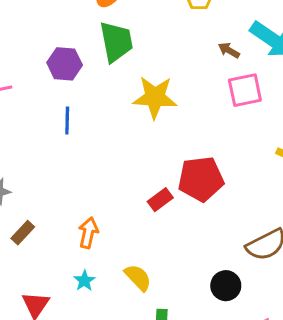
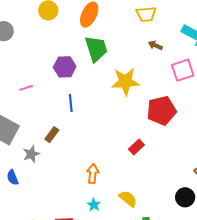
brown arrow: (229, 50) -> (155, 45), moved
red pentagon: (201, 179) -> (161, 111), moved
brown rectangle: (23, 233) -> (52, 135), moved

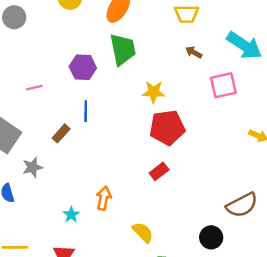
yellow star: (125, 82) -> (154, 92), size x0.7
red pentagon: (161, 111) -> (167, 128), moved
brown rectangle: (52, 135) -> (61, 133), moved
cyan star: (94, 205) -> (71, 215), moved

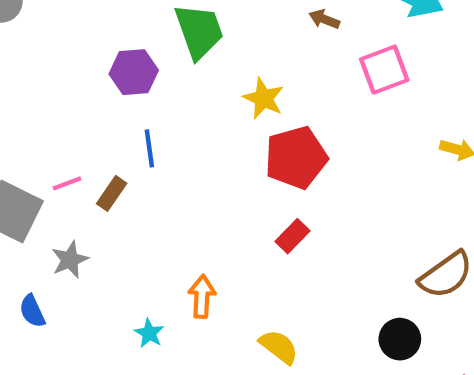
pink line: (34, 88) -> (67, 183), moved
yellow star: (154, 92) -> (264, 98), turned 30

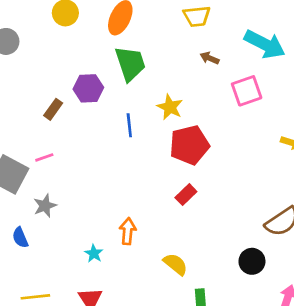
blue line: (149, 148) -> (129, 125), moved
brown rectangle: (112, 193) -> (53, 109), moved

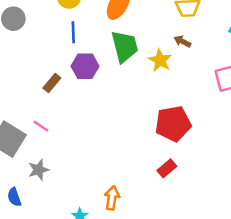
brown arrow: (210, 58) -> (182, 41), moved
yellow star: (170, 107) -> (160, 60), moved
blue line: (129, 125) -> (73, 32), moved
pink line: (44, 157) -> (41, 126), turned 49

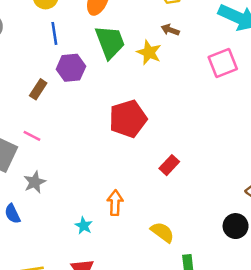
red pentagon: (173, 124) -> (128, 119), moved

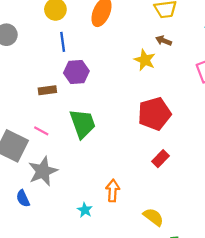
green trapezoid: (110, 42) -> (83, 124), moved
brown rectangle: (38, 89) -> (47, 90), turned 48
red pentagon: (128, 119) -> (154, 114), moved
gray star: (35, 182) -> (43, 171), size x1.5

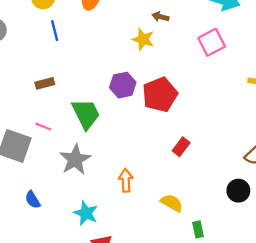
purple hexagon: (76, 72) -> (123, 85), moved
red rectangle: (161, 159) -> (181, 147), moved
gray star: (43, 171) -> (75, 159), moved
cyan star: (85, 210) -> (86, 213), moved, size x1.5

